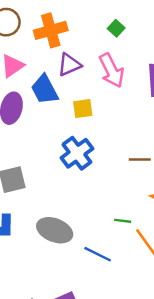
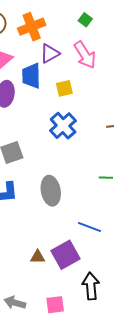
blue trapezoid: (45, 90) -> (31, 76), turned 32
gray ellipse: (55, 230) -> (51, 191), turned 64
blue line: (98, 254) -> (89, 227), moved

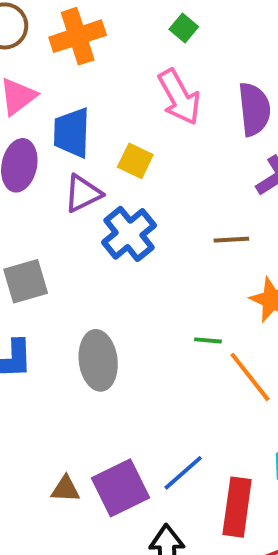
purple triangle: (50, 53) -> (83, 193), moved
yellow square: (64, 88) -> (135, 161), turned 36
blue line: (89, 227) -> (183, 473), moved, turned -65

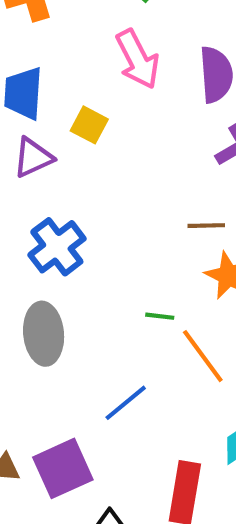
blue cross: (129, 234) -> (57, 247), moved
brown line: (231, 240) -> (206, 226), moved
blue line: (183, 473) -> (126, 403), moved

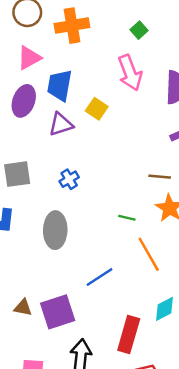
blue cross: (57, 247) -> (69, 179), size x0.6
green line: (160, 316) -> (127, 218), moved

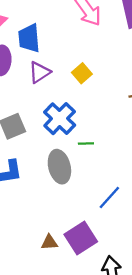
yellow square: (97, 109) -> (82, 73), moved, turned 30
blue cross: (69, 179) -> (60, 119), size x1.8
green line: (127, 218) -> (86, 144), moved

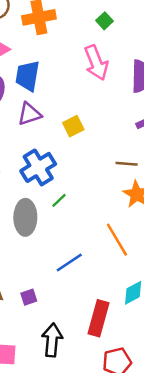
green line: (86, 144) -> (59, 200), turned -56
purple square: (81, 238) -> (29, 297), size x0.5

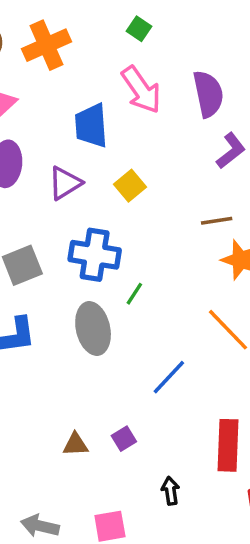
blue trapezoid: (28, 76) -> (91, 126), moved
blue cross: (38, 167) -> (95, 255), turned -36
black arrow: (52, 340) -> (170, 491), size x0.6

